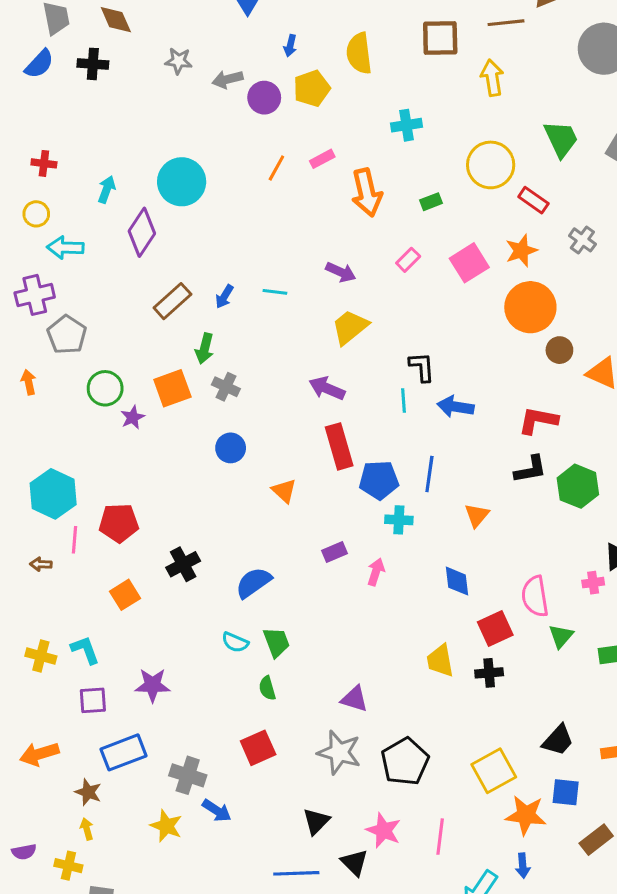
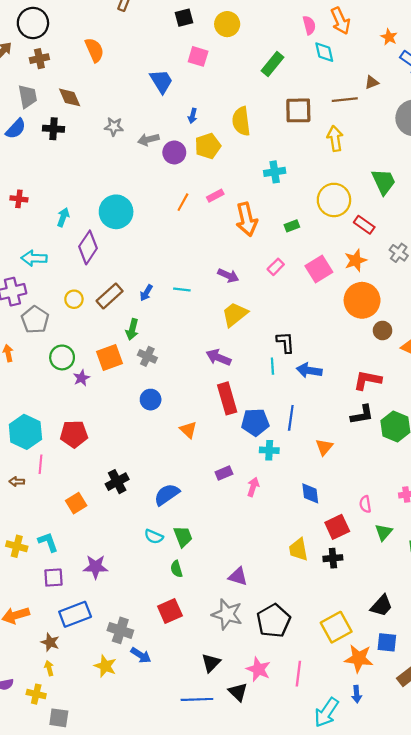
yellow circle: (36, 214) -> (74, 299), moved
red pentagon: (119, 523) -> (74, 434), moved
pink semicircle: (535, 596) -> (365, 504), size x0.6

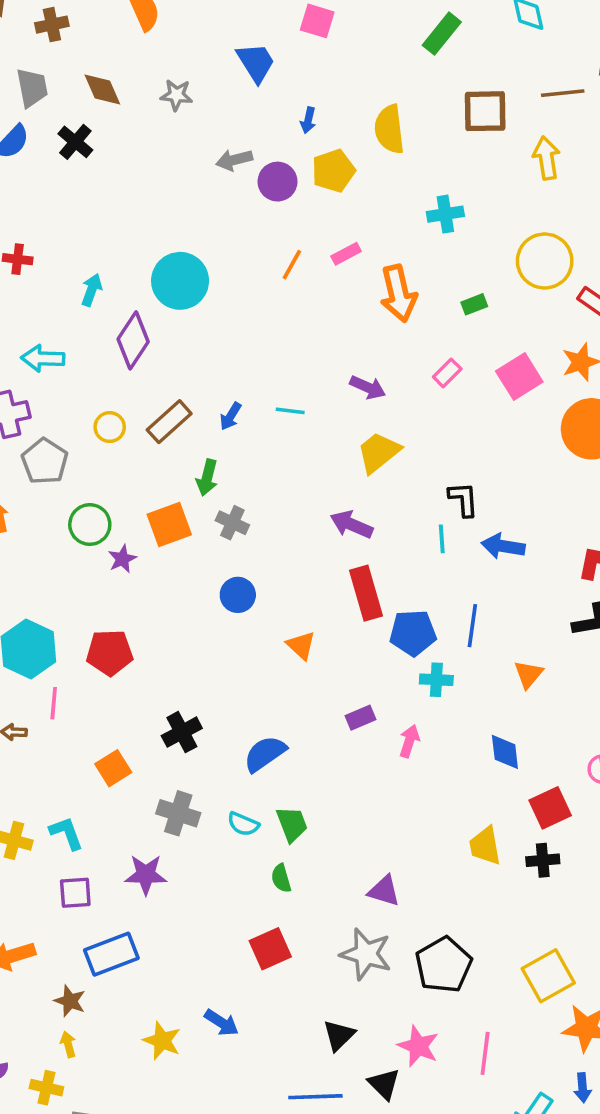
gray star: (114, 127) -> (176, 95), moved
black cross: (53, 129) -> (75, 142), turned 36
gray cross: (120, 630) -> (178, 813), moved

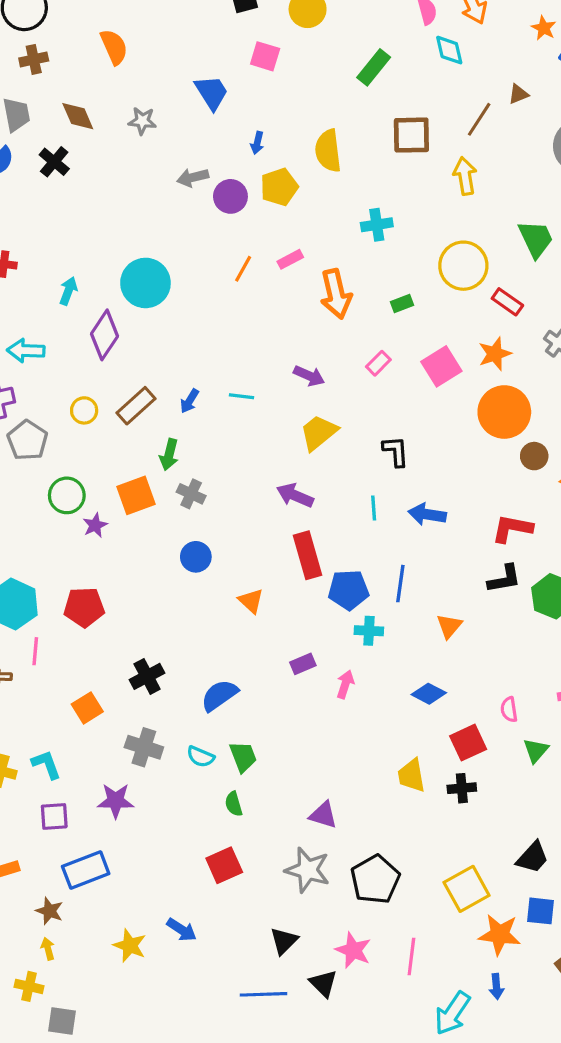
brown line: (563, 93) -> (479, 119), turned -51
black L-shape: (463, 499) -> (396, 451), moved
blue diamond: (505, 752) -> (429, 694), turned -56

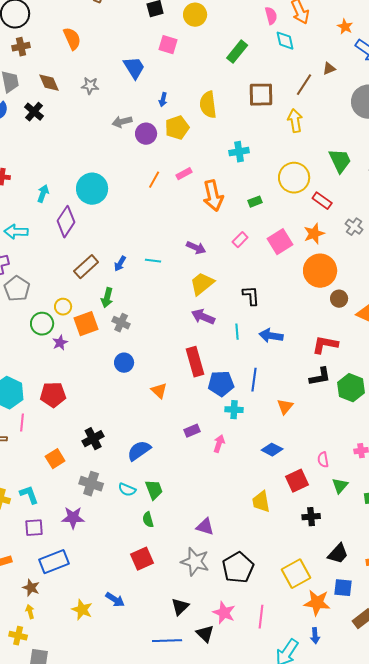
yellow circle: (84, 410) -> (63, 307), moved
purple arrow: (295, 495) -> (203, 317), moved
black cross: (462, 788) -> (311, 517), moved

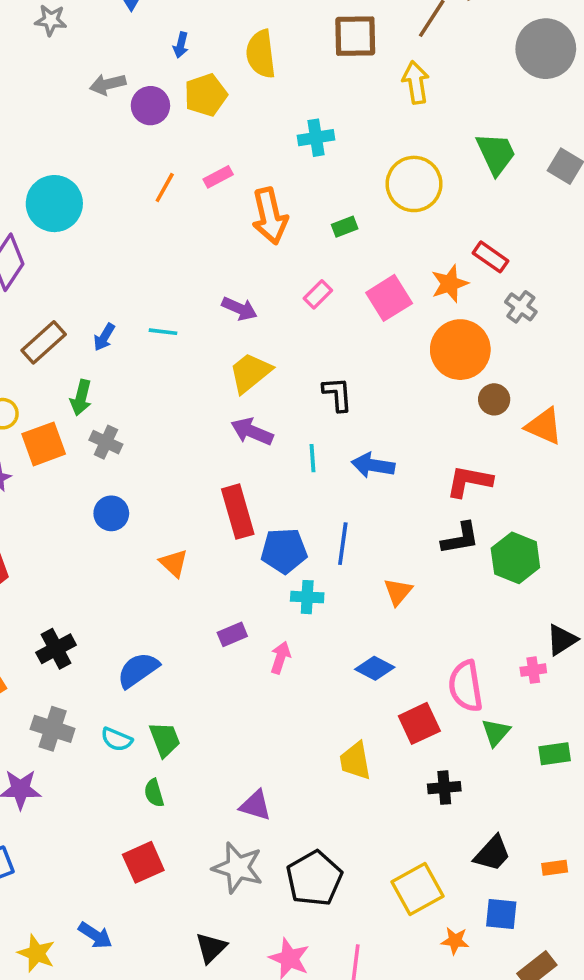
red rectangle: (322, 201) -> (491, 257), moved
gray cross: (354, 227) -> (521, 307), moved
pink semicircle: (323, 460) -> (466, 686), size x1.8
orange star: (317, 603) -> (455, 941), size x0.6

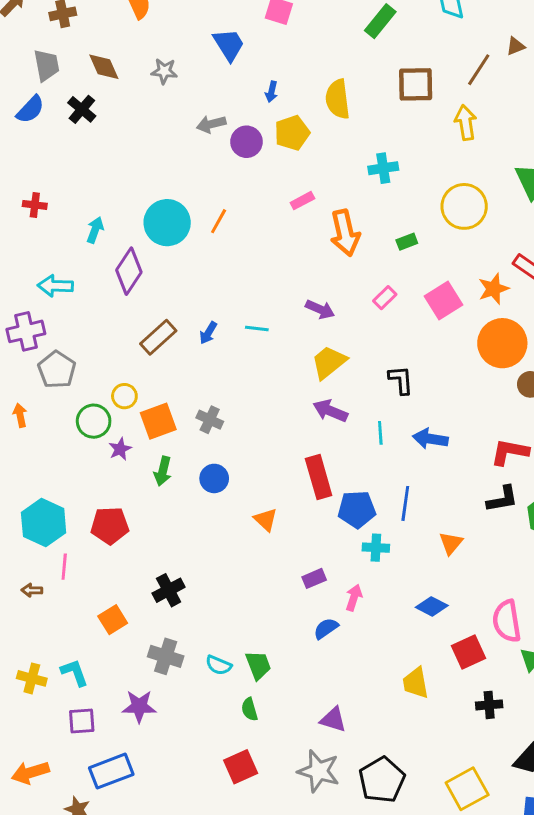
orange line: (165, 188) -> (219, 221), moved
green arrow: (81, 398) -> (163, 471), moved
blue semicircle: (138, 670) -> (326, 628), moved, size x0.7

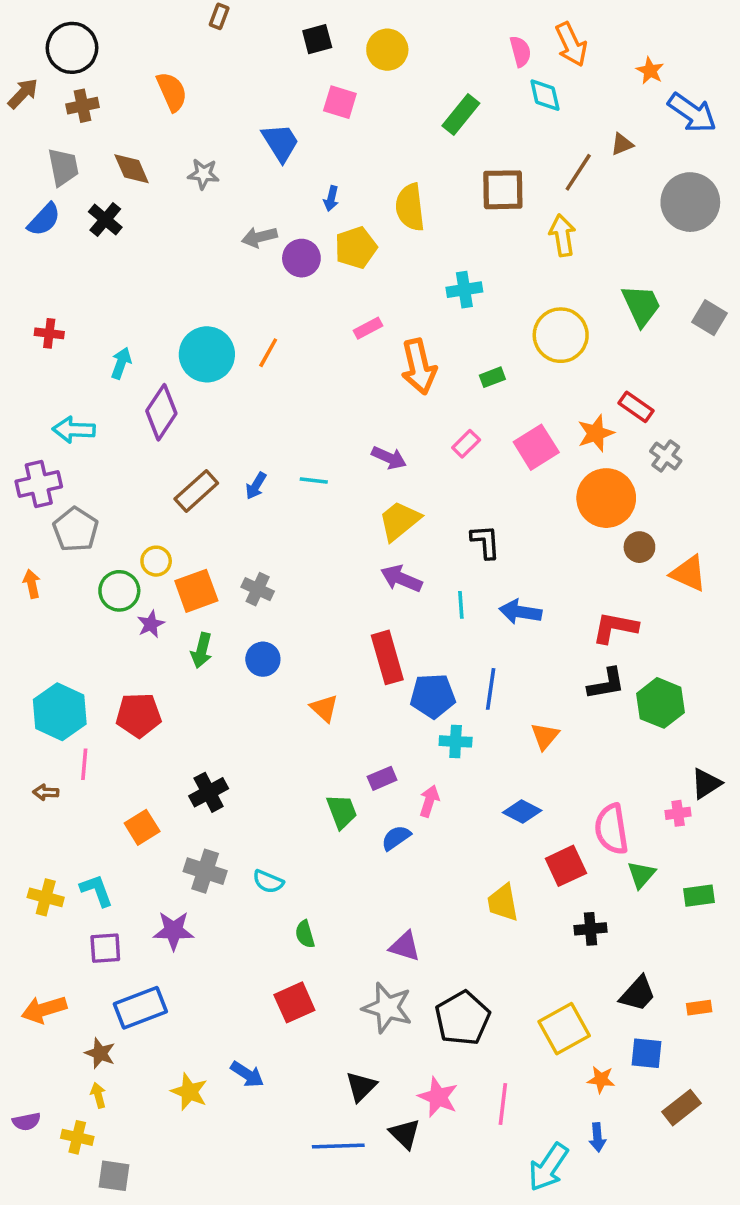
green trapezoid: (258, 665) -> (342, 812), moved

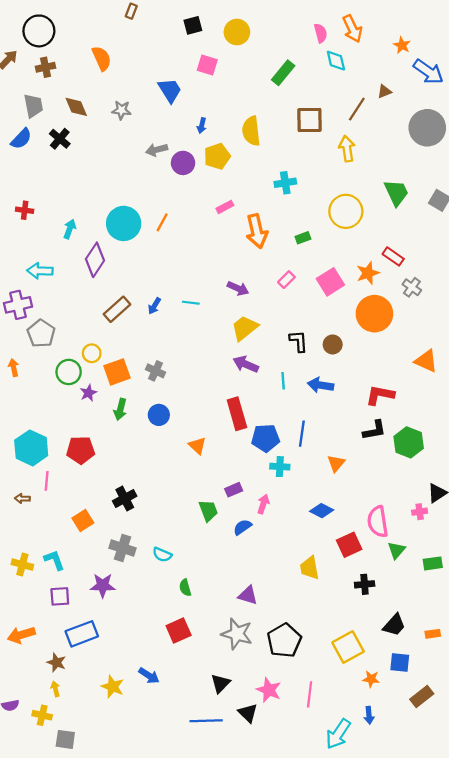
brown circle: (639, 547) -> (333, 344), moved

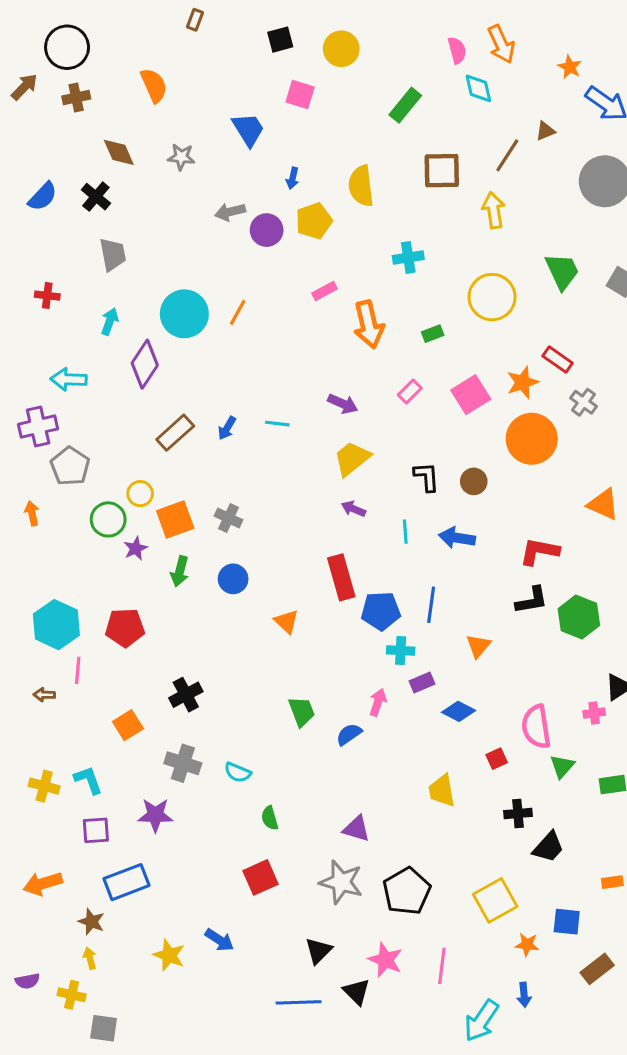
gray trapezoid: (33, 106) -> (113, 254), moved
purple arrow: (246, 364) -> (353, 509), size x0.7
purple rectangle: (234, 490) -> (422, 682), moved
red square: (349, 545) -> (497, 759), size x0.6
black trapezoid: (394, 625) -> (548, 847), moved

